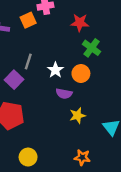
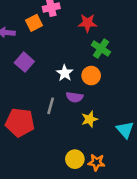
gray line: (28, 61) -> (51, 106), moved
purple square: (14, 80) -> (24, 62), moved
yellow circle: (28, 157) -> (75, 159), moved

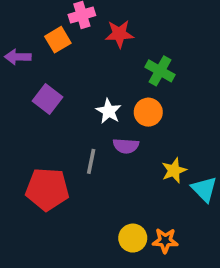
red star: (88, 23) -> (119, 34), moved
yellow star: (90, 119) -> (174, 170), moved

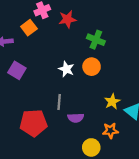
purple square: (48, 99) -> (17, 70), moved
purple semicircle: (126, 146) -> (76, 118), moved
orange star: (165, 241) -> (110, 131), moved

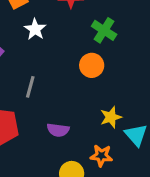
white star: (66, 69) -> (35, 29), moved
gray line: (59, 102) -> (30, 87), moved

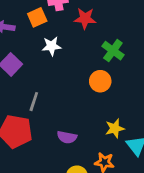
white star: (35, 29) -> (52, 46), turned 30
gray line: (30, 87) -> (34, 102), moved

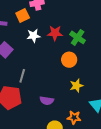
red star: (85, 18) -> (55, 33), moved
yellow star: (115, 128) -> (76, 86), moved

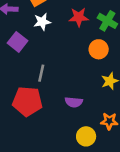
white star: (33, 36) -> (42, 22), moved

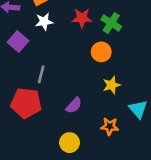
purple semicircle: (74, 102) -> (74, 105), turned -54
yellow circle: (86, 136) -> (70, 143), moved

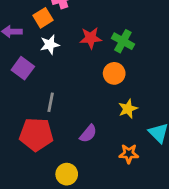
yellow circle: (70, 143) -> (67, 174), moved

